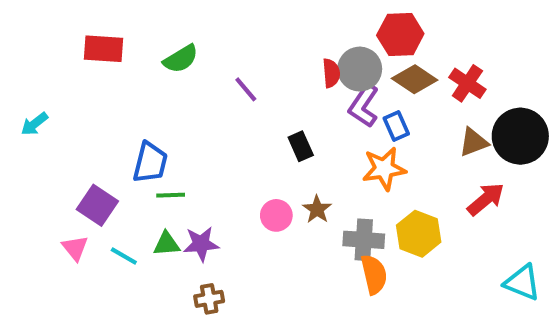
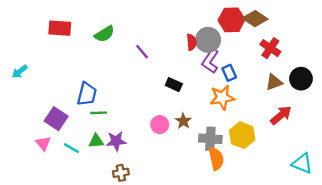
brown diamond: (415, 79) -> (255, 19), moved
black circle: (520, 136) -> (301, 79), size x0.7
black rectangle: (301, 146) -> (174, 85), turned -42

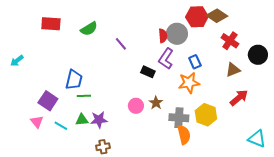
purple L-shape: (210, 61) -> (166, 59), moved
black circle: (301, 79) -> (258, 55), moved

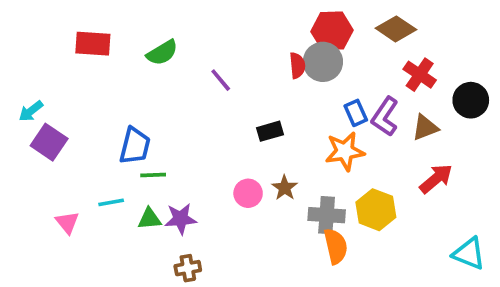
red hexagon: (197, 17) -> (332, 31), moved
purple L-shape: (166, 59) -> (385, 117), moved
black rectangle: (148, 72) -> (270, 131), turned -40
purple square: (48, 101) -> (49, 142), moved
cyan line: (61, 126) -> (111, 202), moved, turned -40

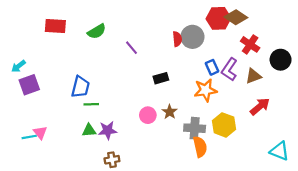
red hexagon: (332, 31) -> (219, 18), moved
purple square: (49, 142) -> (29, 85), turned 36
cyan line: (111, 202) -> (29, 137), moved

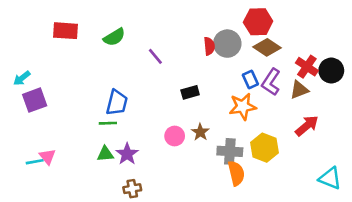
brown diamond: (236, 17) -> (267, 47), moved
red cross: (250, 44) -> (307, 67), moved
blue trapezoid: (80, 87) -> (117, 103), moved
purple star: (108, 130) -> (127, 154), turned -30

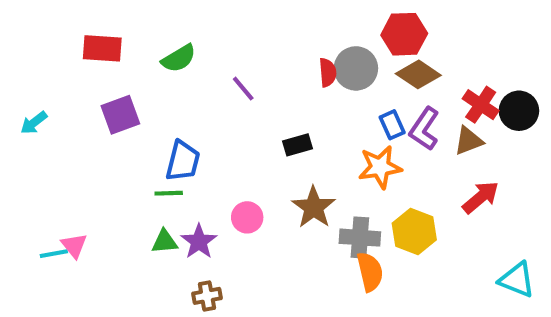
purple square: (35, 100) -> (120, 115), moved
brown star: (200, 132) -> (314, 207), size x1.5
pink circle: (175, 136) -> (247, 217), moved

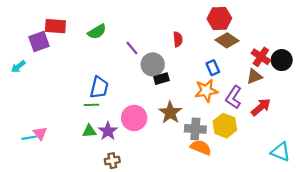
gray circle: (356, 68) -> (153, 64), moved
purple square: (120, 115) -> (39, 41), moved
purple L-shape: (424, 129) -> (234, 97), moved
pink circle: (247, 217) -> (134, 118), size x1.5
orange semicircle: (370, 272) -> (201, 147), turned -55

